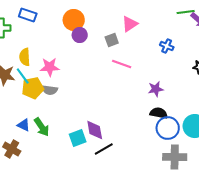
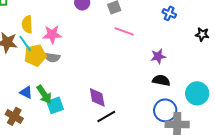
blue circle: (168, 128) -> (165, 110), moved
cyan square: (78, 138) -> (55, 105), moved

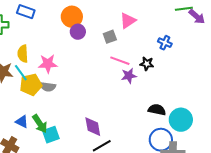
black star: (202, 34) -> (147, 64), moved
purple star: (158, 56) -> (129, 76), moved
cyan circle: (197, 93) -> (181, 120), moved

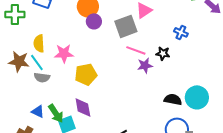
gray square: (110, 37) -> (126, 26), size x1.6
yellow pentagon: (31, 85) -> (86, 74), moved
gray semicircle: (48, 87) -> (42, 77), moved
cyan circle: (181, 120) -> (197, 97), moved
purple diamond: (93, 127) -> (83, 107), moved

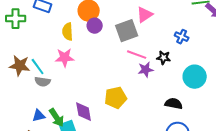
yellow semicircle: (39, 43) -> (68, 32), moved
yellow pentagon: (86, 74) -> (116, 98), moved
cyan circle: (197, 97) -> (195, 77), moved
blue triangle: (38, 111) -> (39, 116), turned -40

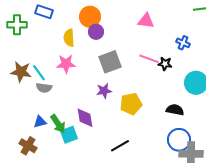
pink triangle: (145, 15) -> (146, 21), turned 42
gray square: (127, 31) -> (110, 62), moved
pink line: (137, 55) -> (149, 59), moved
purple star: (146, 70) -> (104, 91), moved
yellow pentagon: (116, 98) -> (131, 104), moved

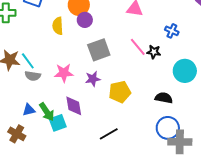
pink line: (149, 59) -> (138, 47), turned 30
pink star: (66, 64) -> (64, 73), moved

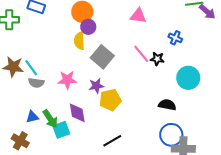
yellow semicircle: (58, 26) -> (79, 41), moved
gray square: (99, 50) -> (102, 57), turned -30
yellow pentagon: (120, 92) -> (110, 100), moved

